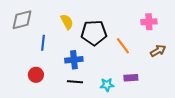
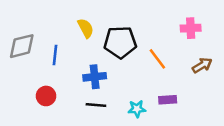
gray diamond: (22, 20) -> (22, 46), moved

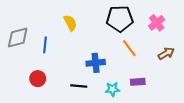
pink cross: (191, 28) -> (157, 23), turned -35
black pentagon: (120, 42) -> (120, 19), moved
blue cross: (95, 77) -> (96, 63), moved

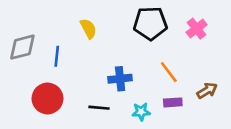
orange line: (129, 48) -> (169, 72), moved
brown arrow: (166, 53) -> (207, 91), moved
red circle: (38, 79) -> (47, 98), size x1.5

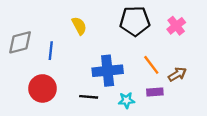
blue cross: (120, 79) -> (108, 71), size x1.4
brown arrow: (207, 91) -> (177, 74), moved

